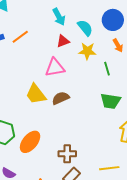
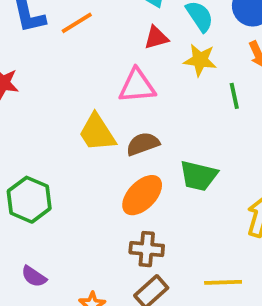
green trapezoid: (110, 101) -> (198, 176), moved
orange ellipse: (30, 142) -> (142, 195), moved

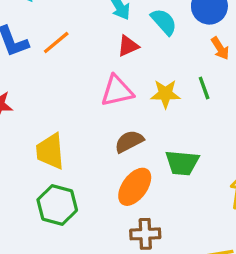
yellow star: (200, 60) -> (165, 94), moved
yellow trapezoid: (97, 133) -> (50, 151), moved, turned 36
green hexagon: (29, 200) -> (57, 205), moved

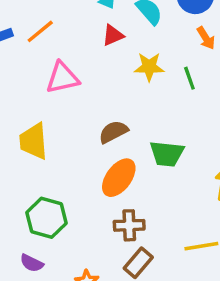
pink triangle: (117, 91) -> (63, 78), moved
yellow star: (165, 94) -> (149, 67), moved
green hexagon: (57, 205) -> (46, 218), moved

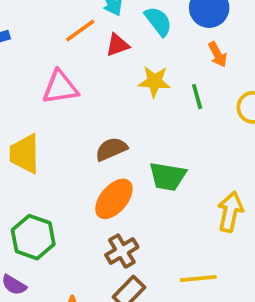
orange line: (40, 31) -> (80, 30), moved
brown cross: (129, 225) -> (122, 251), turned -32

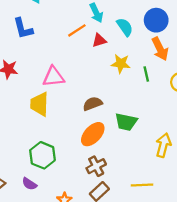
orange arrow: (218, 54) -> (160, 49), size x1.5
pink triangle: (60, 87) -> (53, 77), moved

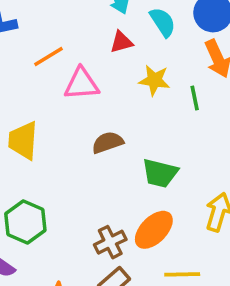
orange line: (77, 30) -> (48, 56), moved
pink triangle: (53, 77) -> (82, 84), moved
orange ellipse: (93, 134) -> (154, 230), moved

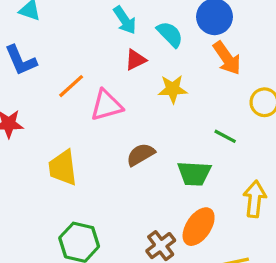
green line: (195, 98) -> (225, 136), moved, turned -40

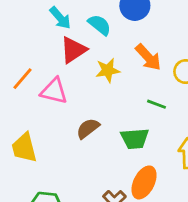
orange arrow: (227, 58) -> (148, 57), moved
red triangle: (136, 60) -> (73, 50), size x1.5
pink triangle: (106, 105) -> (54, 91), turned 36

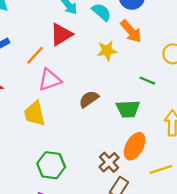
red triangle: (73, 50) -> (61, 34), moved
orange arrow: (148, 57) -> (131, 31), moved
pink triangle: (54, 91) -> (50, 80), moved, turned -35

